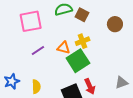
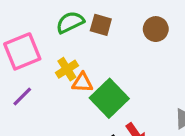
yellow cross: (83, 41) -> (67, 69), moved
purple line: (38, 50) -> (22, 97), moved

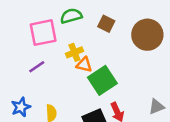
green semicircle: (70, 22) -> (71, 16), moved
brown circle: (156, 29) -> (147, 35), size x1.6

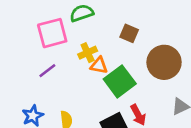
brown square: (106, 24) -> (129, 33), moved
brown circle: (147, 35) -> (164, 62), moved

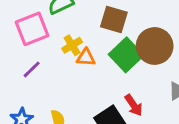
brown square: (129, 33) -> (114, 20), size x1.4
green square: (120, 81) -> (126, 55), moved

